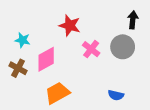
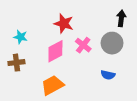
pink diamond: (46, 59) -> (55, 51), moved
brown cross: (18, 68) -> (16, 63), turned -35
blue semicircle: (116, 95) -> (108, 75), moved

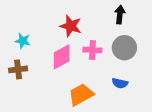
black arrow: (121, 18) -> (120, 15), moved
pink cross: (83, 45) -> (92, 50), turned -35
orange trapezoid: (52, 85) -> (81, 95), moved

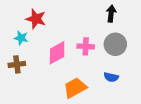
red star: (71, 26) -> (36, 19), moved

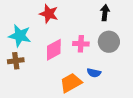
red star: (36, 19) -> (49, 14), moved
cyan star: (21, 38) -> (20, 36), size x1.6
blue semicircle: (111, 77) -> (94, 73), moved

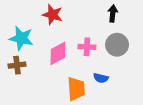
orange trapezoid: (71, 83) -> (76, 89), turned 115

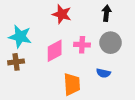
red star: (52, 15) -> (62, 14), moved
blue semicircle: (101, 78) -> (103, 73), moved

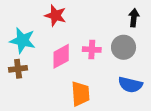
black arrow: (106, 13) -> (134, 18), moved
red star: (62, 14) -> (55, 16), moved
blue semicircle: (103, 73) -> (130, 85), moved, size x1.5

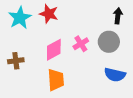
cyan star: (23, 40) -> (20, 18), moved, turned 30
pink cross: (92, 50) -> (81, 44), turned -35
orange trapezoid: (80, 94) -> (56, 80), moved

